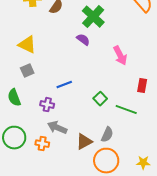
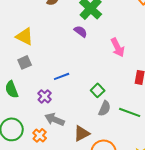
purple cross: (47, 105) -> (45, 96), turned 32
green line: (126, 110) -> (130, 112), moved
gray semicircle: (107, 135) -> (105, 108), moved
orange cross: (42, 144) -> (40, 135), turned 32

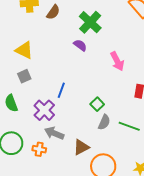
blue line: (62, 76) -> (61, 90), turned -49
purple cross: (45, 96) -> (44, 110), size x1.5
orange cross: (40, 135) -> (39, 149), turned -32

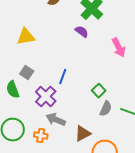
yellow triangle: (24, 50) -> (26, 37), turned -36
gray square: (24, 76) -> (27, 73), moved, turned -32

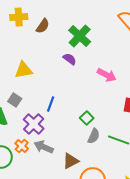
yellow triangle: (26, 37) -> (24, 70), moved
pink arrow: (119, 48) -> (107, 75), turned -36
orange cross: (41, 136) -> (22, 146), moved, turned 32

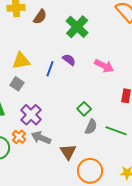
purple semicircle: (70, 59) -> (69, 60), moved
gray square: (15, 100) -> (17, 84), moved
blue line: (51, 104) -> (50, 69), moved
brown triangle: (71, 161) -> (68, 152), turned -36

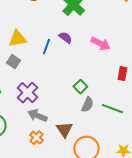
orange cross: (19, 137) -> (36, 138), moved

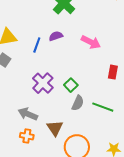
purple semicircle: (65, 38) -> (56, 36), turned -56
purple cross: (27, 93) -> (43, 83), moved
orange cross: (36, 138) -> (27, 136), turned -32

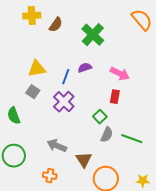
red rectangle: (113, 72) -> (115, 97), moved
purple cross: (43, 83) -> (64, 102), moved
orange cross: (27, 136) -> (50, 176), moved

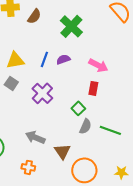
blue line: (66, 77) -> (44, 59), moved

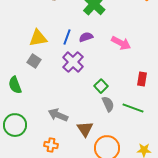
red rectangle: (93, 88) -> (142, 79), moved
purple cross: (42, 93) -> (73, 62), moved
gray semicircle: (85, 126) -> (108, 104), turned -49

